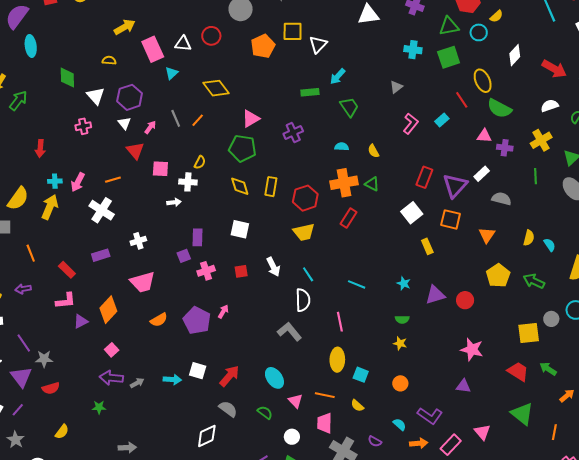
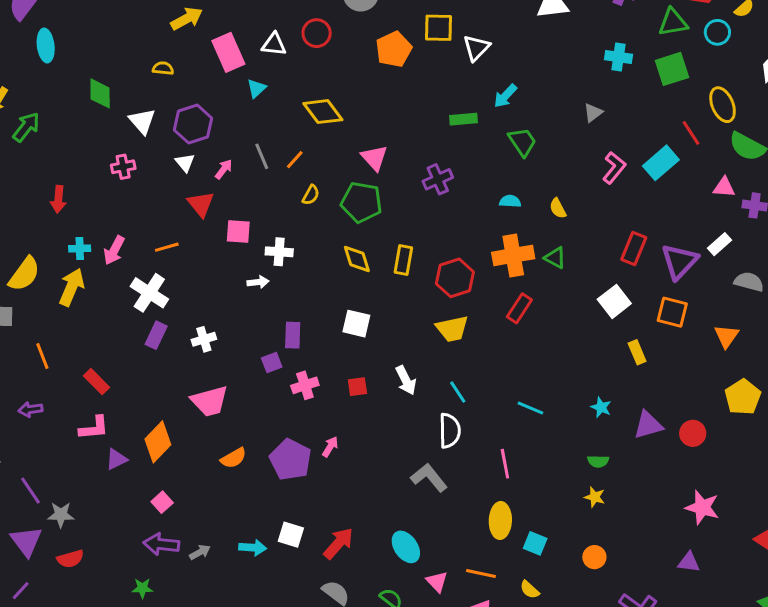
pink triangle: (251, 119) -> (374, 158), turned -42
cyan rectangle: (442, 120) -> (661, 163), size x1.6
yellow semicircle: (200, 162) -> (311, 195), moved
purple rectangle: (101, 255) -> (156, 335), moved, turned -48

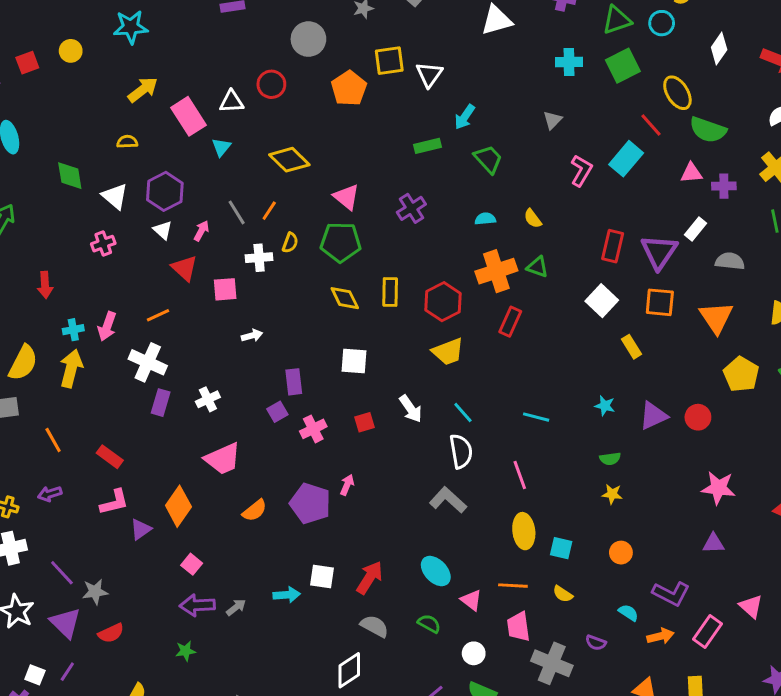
white cross: (279, 252) -> (259, 258), moved
orange triangle: (727, 336) -> (716, 317), size x1.4

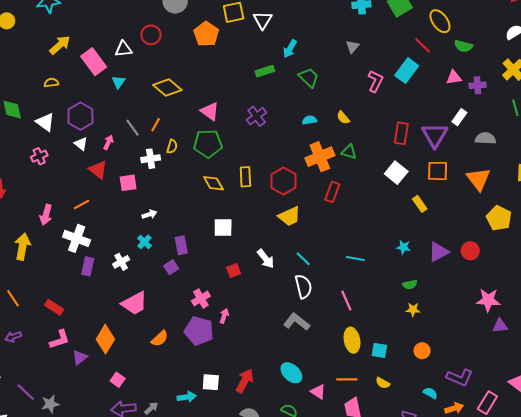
green semicircle: (708, 130) -> (463, 46), size x0.7
cyan cross: (73, 330) -> (144, 242), moved, turned -32
pink cross: (313, 429) -> (201, 298), moved
purple triangle: (714, 543) -> (500, 326), moved

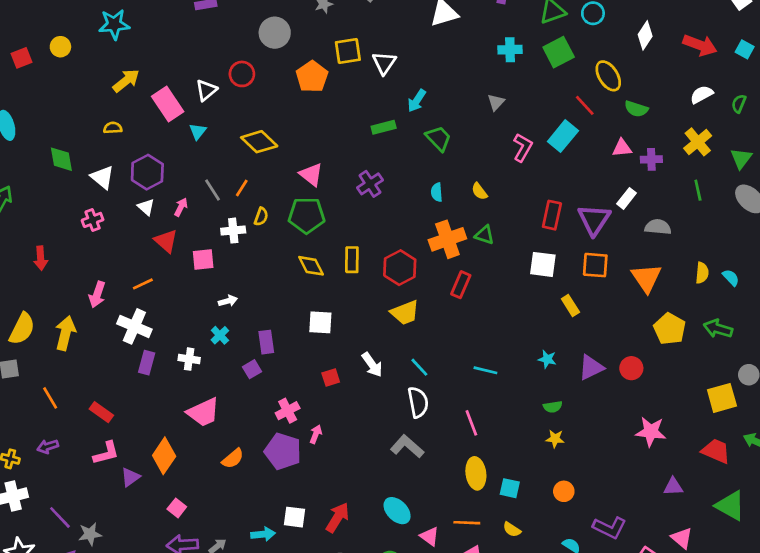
white triangle: (124, 49) -> (206, 90), turned -36
cyan semicircle: (309, 120) -> (437, 192), turned -88
white square: (396, 173) -> (543, 264), turned -35
white cross: (121, 262) -> (189, 359), turned 35
purple triangle: (500, 326) -> (673, 487), moved

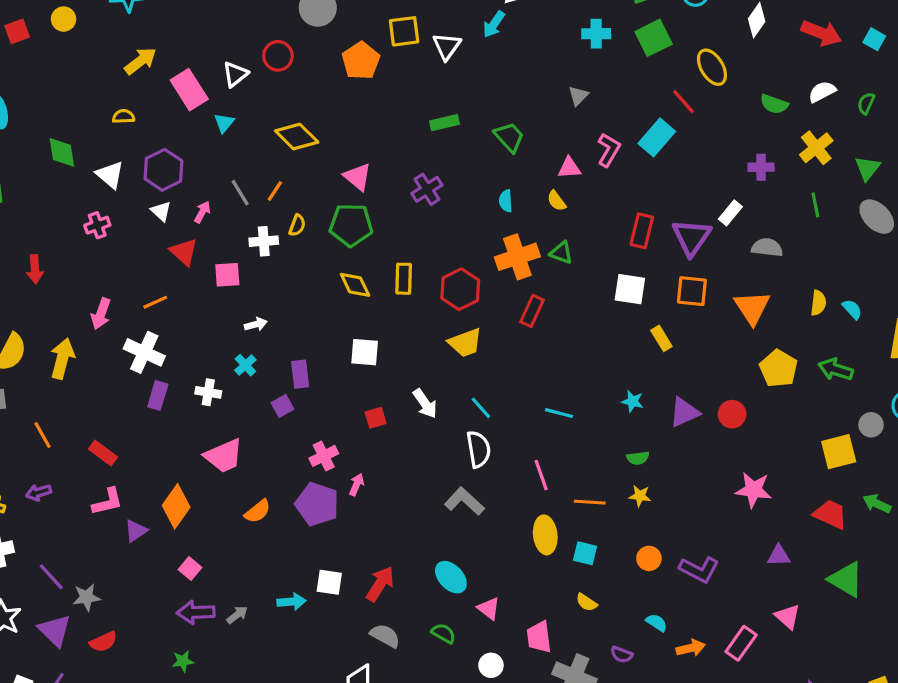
cyan arrow: (417, 101) -> (494, 24), moved
green semicircle: (636, 109) -> (774, 104), moved
pink triangle: (622, 148) -> (569, 168), moved
orange line: (467, 523) -> (590, 502), moved
purple L-shape: (610, 528) -> (699, 570), moved

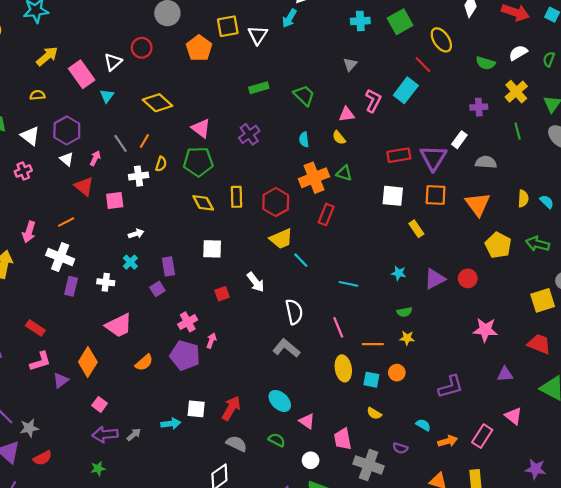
red rectangle: (642, 231) -> (399, 155), turned 70
cyan line: (481, 408) -> (301, 260), moved
orange circle: (649, 558) -> (397, 373), moved
purple L-shape: (699, 570) -> (451, 387), turned -40

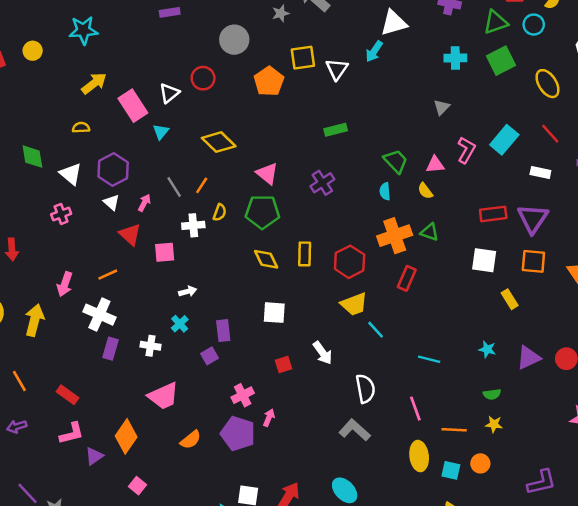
red line: (423, 65) -> (550, 134), moved
green trapezoid: (304, 95) -> (396, 161), moved
white rectangle: (459, 140) -> (540, 172), moved, turned 63

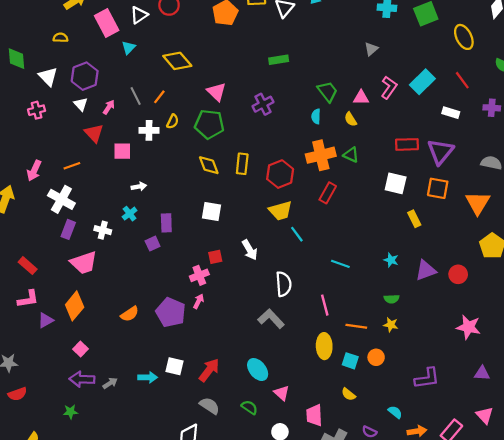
pink cross: (243, 395) -> (199, 275), moved
pink trapezoid: (163, 396) -> (84, 263), moved

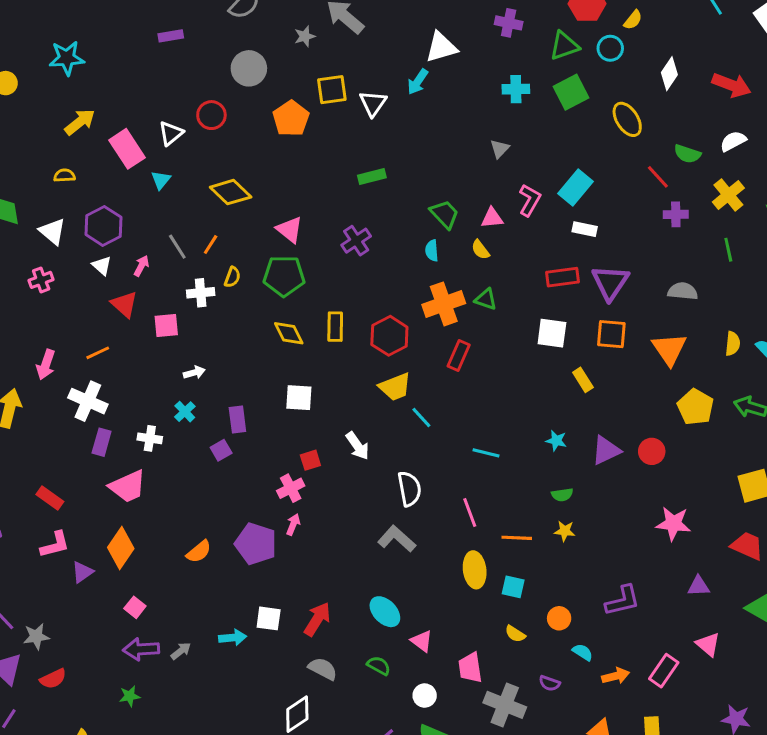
red line: (462, 80) -> (658, 177), moved
white rectangle: (451, 113) -> (585, 229), moved
orange circle: (376, 357) -> (559, 618), moved

